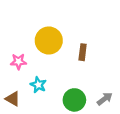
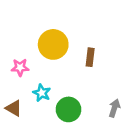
gray arrow: (105, 99) -> (114, 108), turned -35
green circle: (74, 100) -> (68, 109), moved

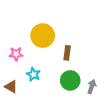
brown rectangle: (90, 57) -> (67, 53), moved
green circle: (68, 109) -> (70, 80), moved

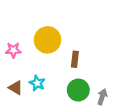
pink star: (16, 54) -> (13, 50), moved
brown triangle: (11, 87) -> (16, 88), moved

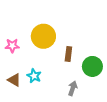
green circle: (78, 90) -> (92, 66), moved
gray arrow: (102, 97) -> (73, 88), moved

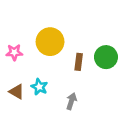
green circle: (92, 66) -> (106, 57), moved
gray arrow: (73, 88) -> (71, 101), moved

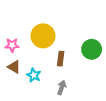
brown rectangle: (79, 62) -> (61, 59), moved
brown triangle: (17, 92) -> (14, 67), moved

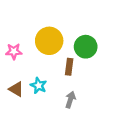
green circle: (92, 49) -> (86, 47), moved
brown triangle: (14, 67) -> (16, 89), moved

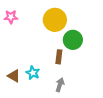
yellow circle: (49, 41) -> (55, 20), moved
pink star: (14, 51) -> (11, 17), moved

